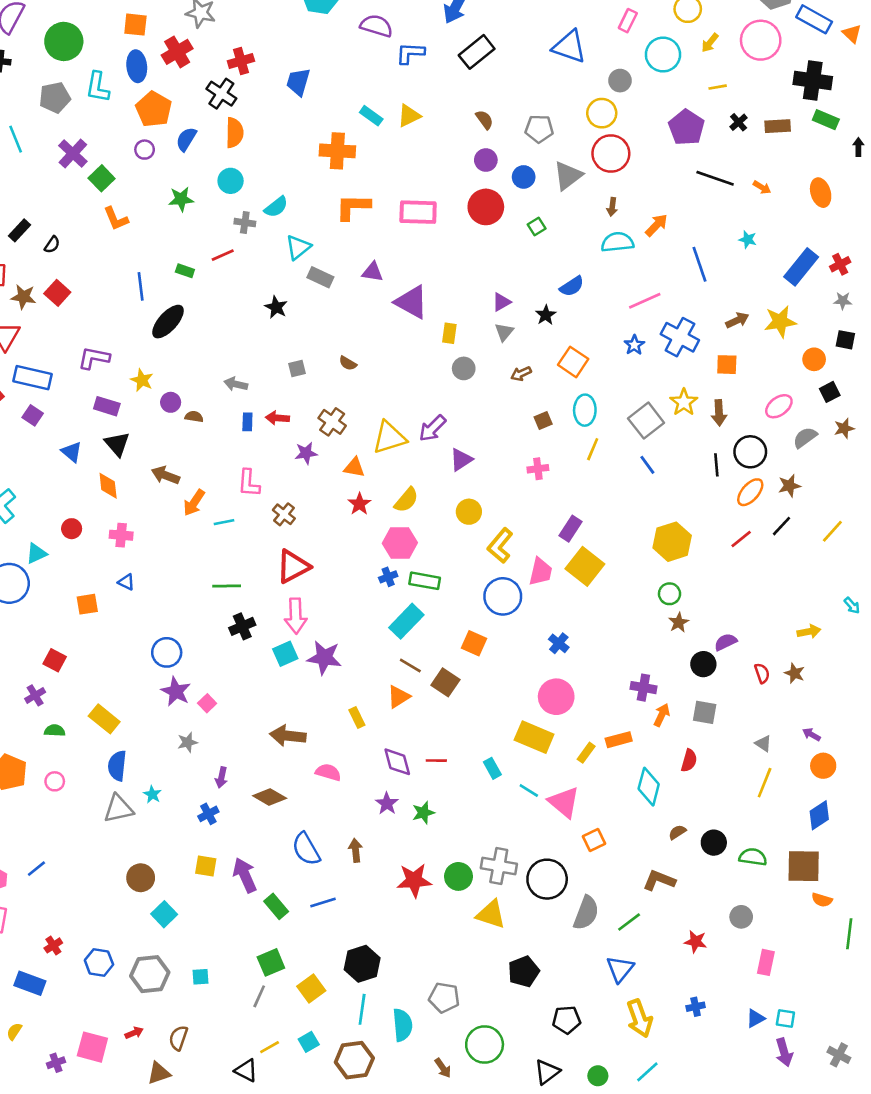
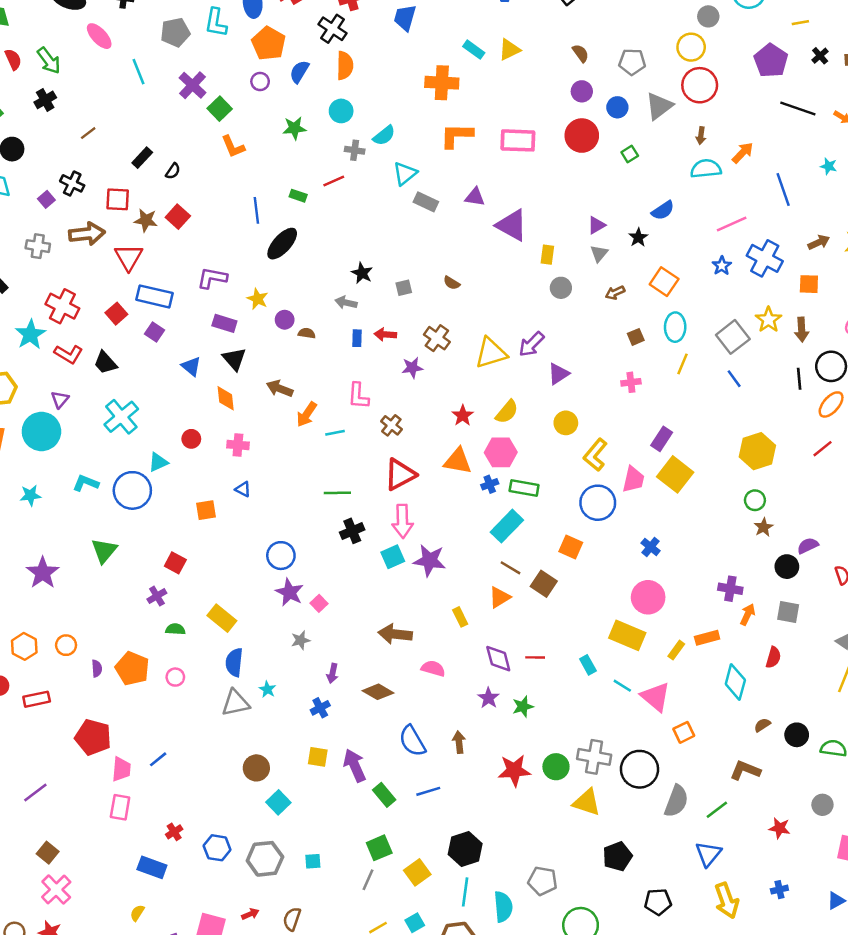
black star: (276, 307) -> (362, 273), moved
orange triangle: (354, 467) -> (458, 461), moved, size x1.4

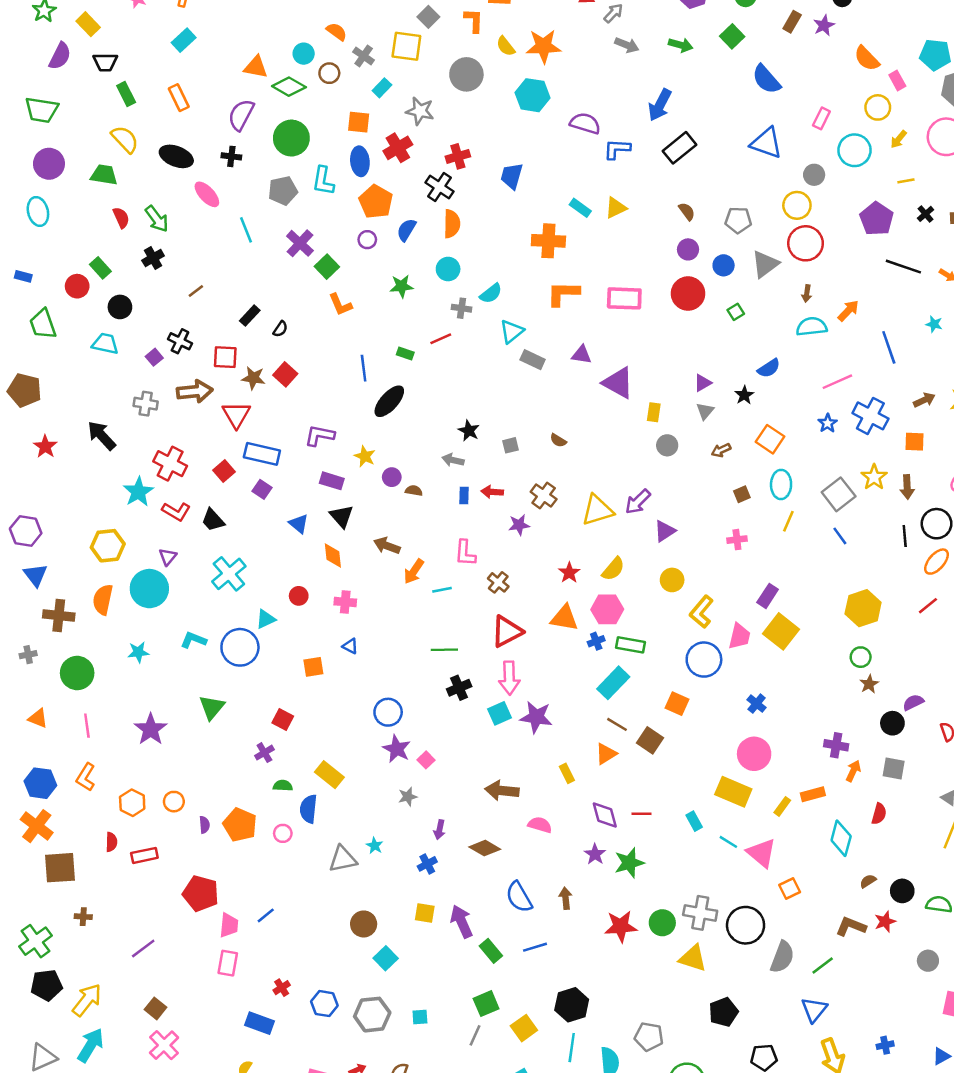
blue semicircle: (234, 662) -> (309, 809), moved
green star: (523, 707) -> (629, 863), size x1.4
red star: (779, 828) -> (885, 922), moved, turned -30

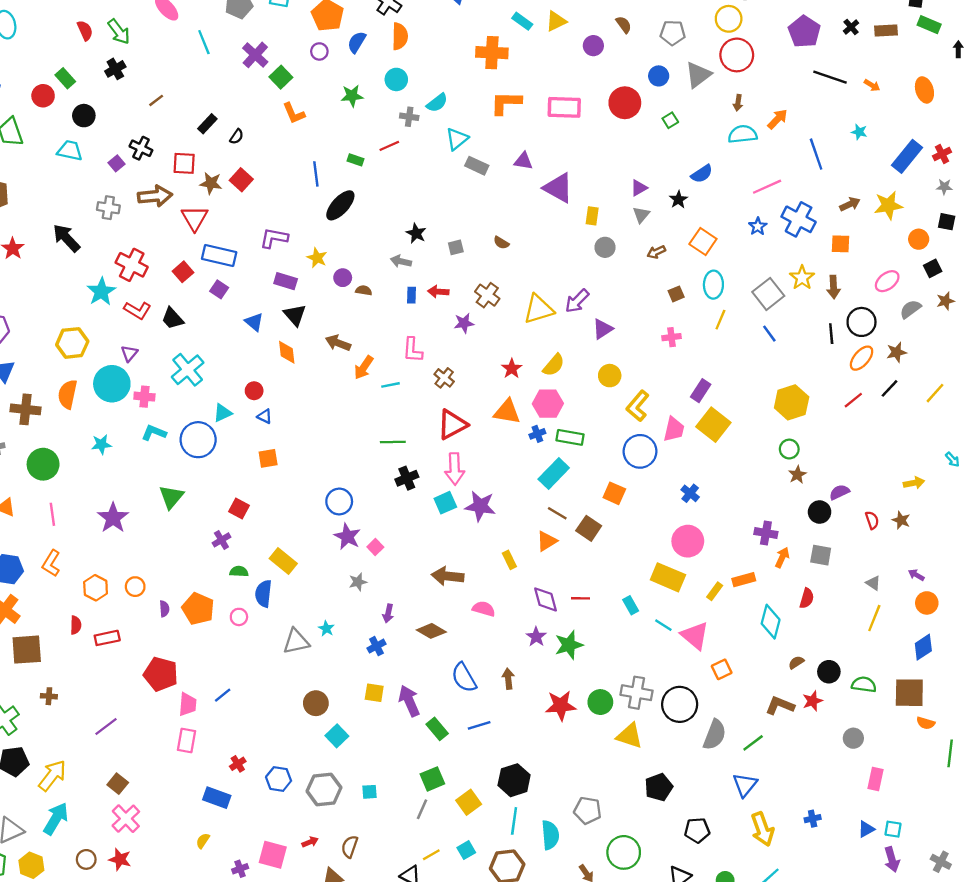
purple circle: (688, 249) -> (593, 46), moved
pink cross: (345, 602) -> (144, 397), moved
blue triangle: (350, 646) -> (265, 416), moved

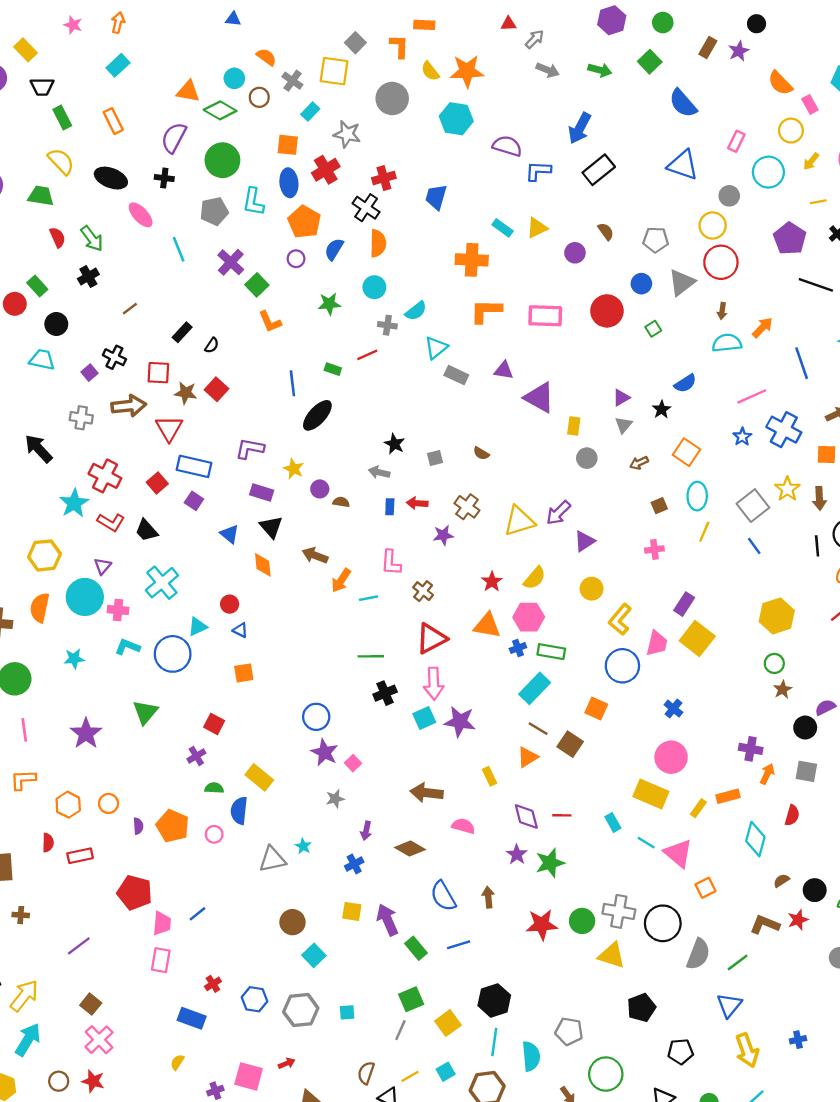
orange L-shape: (51, 563) -> (23, 780), turned 56
brown semicircle: (350, 847) -> (366, 1073), moved

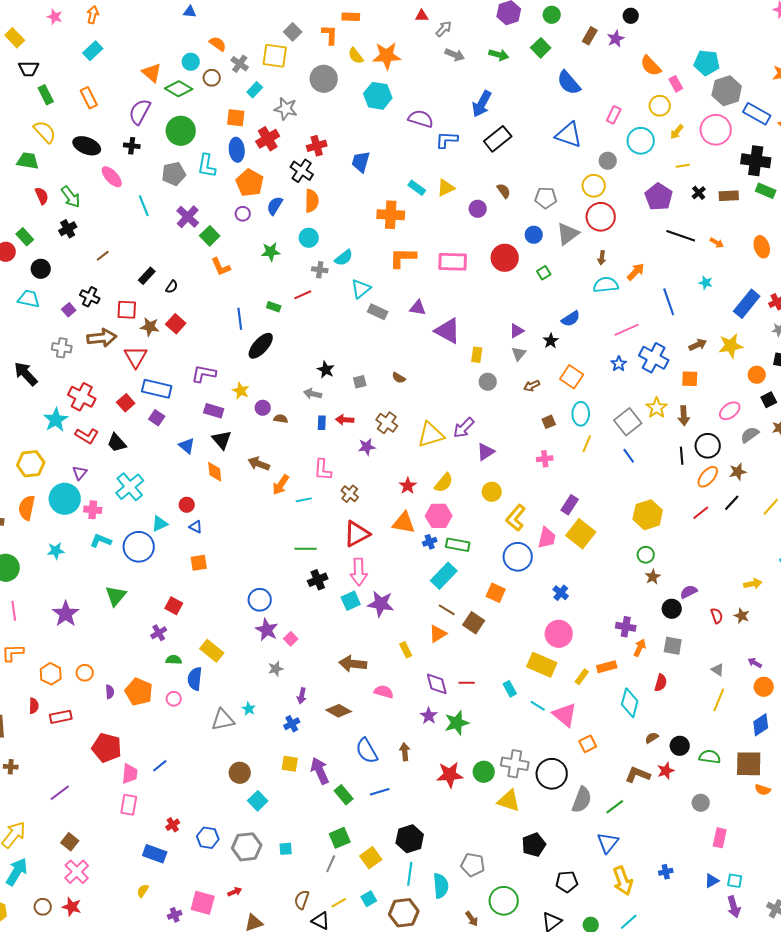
orange triangle: (188, 91) -> (152, 73), turned 30

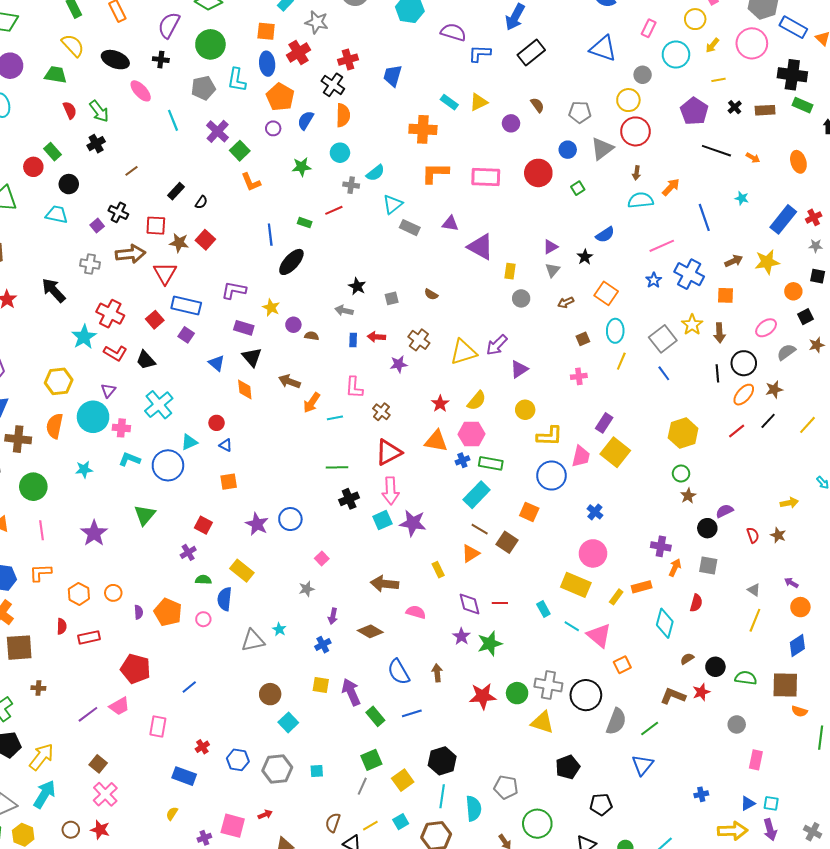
yellow L-shape: (516, 518) -> (549, 436), turned -128
purple star: (267, 630) -> (257, 524), moved
pink trapezoid: (130, 774) -> (119, 706), moved, turned 55
yellow arrow: (623, 881) -> (733, 831), moved, turned -72

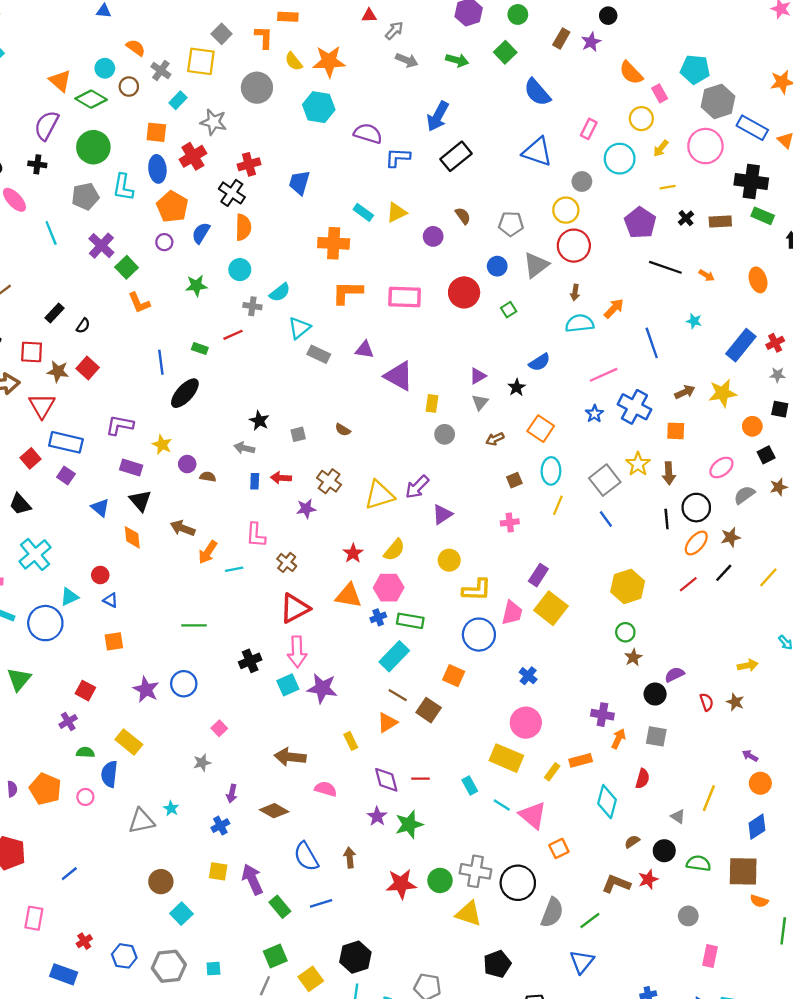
green line: (337, 467) -> (194, 625), moved
gray triangle: (754, 590) -> (678, 816), moved

